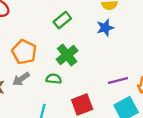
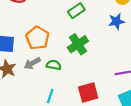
green semicircle: (54, 79) -> (54, 65), moved

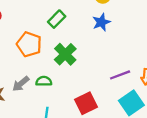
orange pentagon: (37, 38) -> (29, 44), moved

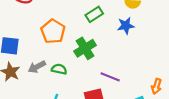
green rectangle: (57, 19) -> (94, 14), moved
purple line: (120, 75) -> (110, 77), moved, turned 30

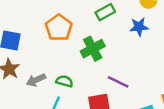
gray arrow: (37, 67) -> (36, 80), moved
green semicircle: (59, 69) -> (64, 81), moved

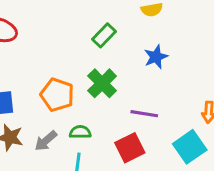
blue star: (139, 27) -> (156, 57), moved
orange pentagon: (59, 28) -> (57, 95), moved

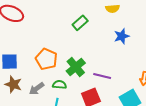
blue star: (156, 57) -> (122, 36), moved
green cross: (102, 83) -> (76, 67), moved

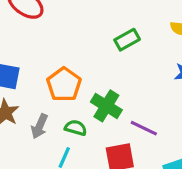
green cross: (76, 67) -> (106, 106), turned -30
gray arrow: (37, 89) -> (39, 126), turned -42

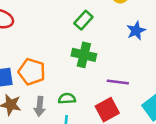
orange pentagon: (64, 85) -> (32, 72), moved
green cross: (106, 106) -> (84, 55), moved

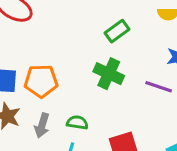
orange pentagon: (32, 72) -> (41, 81), turned -30
purple line: (118, 82) -> (159, 87), moved

